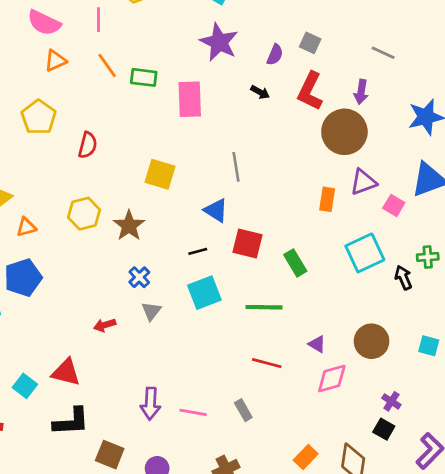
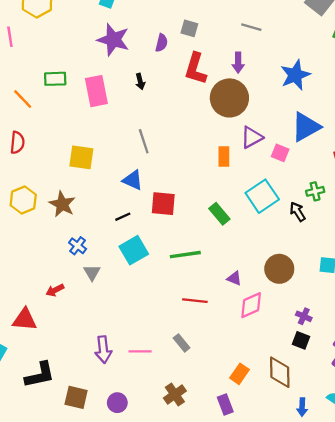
orange line: (107, 65) -> (23, 99), moved
black arrow: (260, 92) -> (140, 81), moved, turned 56
green rectangle: (295, 263) -> (219, 214), moved
red triangle: (66, 372) -> (25, 320), moved

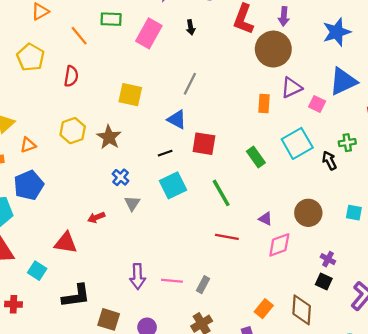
pink rectangle: (96, 91) -> (149, 33), turned 36
gray line: (144, 141) -> (190, 84), turned 40
green line: (185, 255) -> (221, 193), turned 64
gray rectangle: (182, 343) -> (203, 285), moved, turned 63

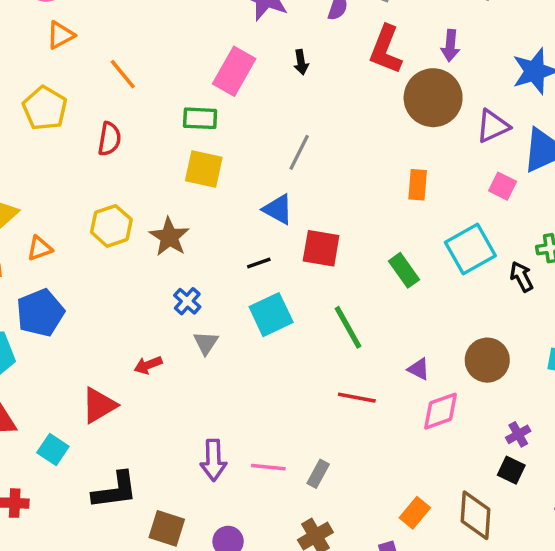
green rectangle: (111, 19) -> (200, 118), moved
purple triangle: (291, 88) -> (493, 126), moved
red triangle: (66, 243) -> (99, 405), turned -40
purple cross: (328, 259) -> (518, 434), turned 32

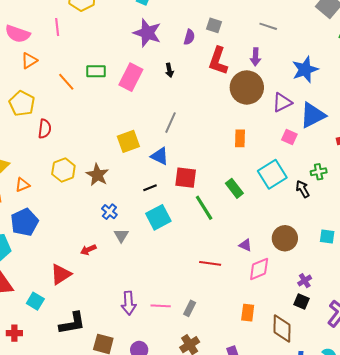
green rectangle: (200, 118) -> (96, 71), moved
red semicircle: (109, 139) -> (45, 129), moved
yellow square: (204, 169) -> (128, 141), moved, turned -30
green line: (348, 327) -> (204, 208), moved
orange rectangle: (415, 513) -> (248, 313), moved, turned -30

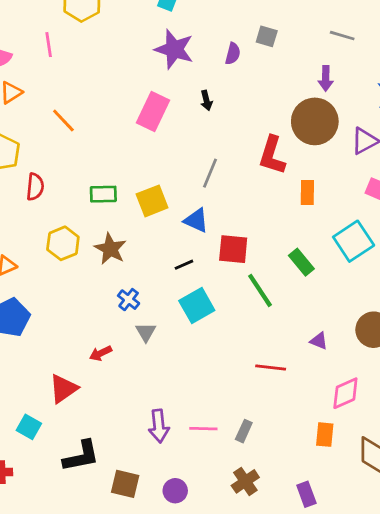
red L-shape: (218, 61) -> (272, 155), moved
green rectangle: (96, 71) -> (103, 194), moved
pink diamond: (259, 269) -> (345, 393), moved

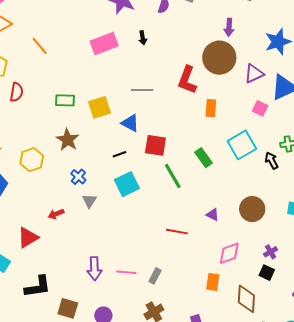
pink rectangle: (153, 112) -> (104, 44), turned 40
gray line: (210, 173) -> (142, 90), turned 65
yellow hexagon: (63, 243) -> (32, 160), moved

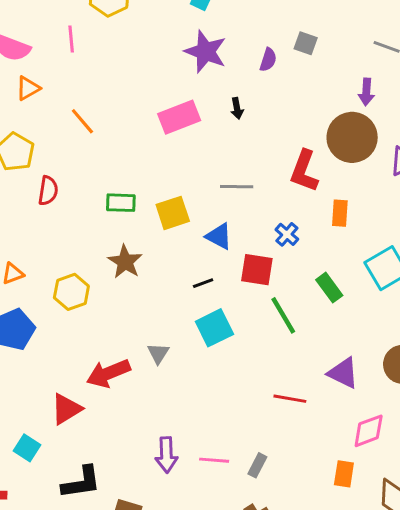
blue cross: (78, 177) -> (287, 234), moved
red arrow: (56, 214) -> (108, 373), size x1.8
purple triangle: (213, 215) -> (343, 373), size x1.6

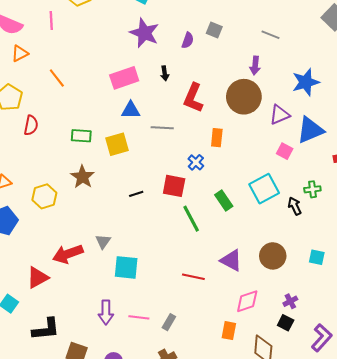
red L-shape: (304, 171) -> (193, 98), moved
orange rectangle: (340, 213) -> (217, 138), moved
blue triangle: (219, 236) -> (131, 110), moved, turned -30
cyan square: (214, 328) -> (126, 267), moved, turned 30

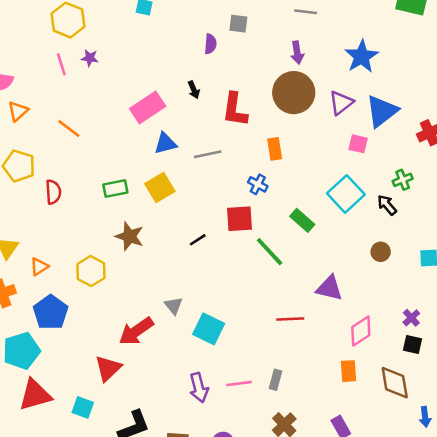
pink line: (51, 20) -> (61, 64), moved
purple star: (144, 33) -> (90, 58), moved, size x0.5
brown circle: (273, 256) -> (381, 252), moved, size x0.6
cyan square: (126, 267) -> (209, 329), turned 35

